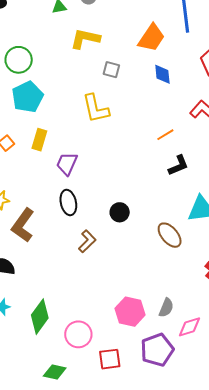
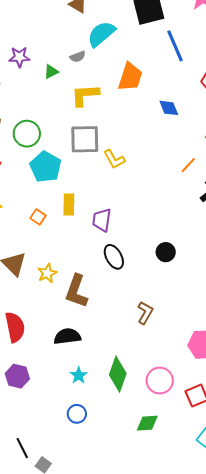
orange trapezoid: (151, 38) -> (130, 77), moved
gray square: (111, 70) -> (85, 139), moved, size x1.8
yellow L-shape: (96, 109) -> (114, 159), size x0.7
brown L-shape: (87, 241) -> (145, 313), moved

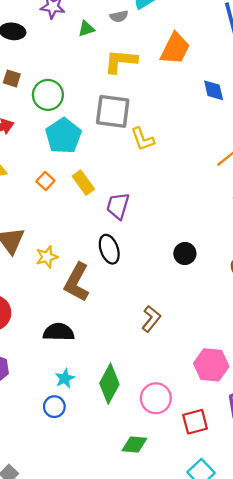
yellow rectangle: (69, 204) -> (83, 183), turned -45
orange square: (38, 217) -> (45, 181), moved
black ellipse: (114, 257) -> (109, 249), moved
blue circle: (77, 414) -> (54, 407), moved

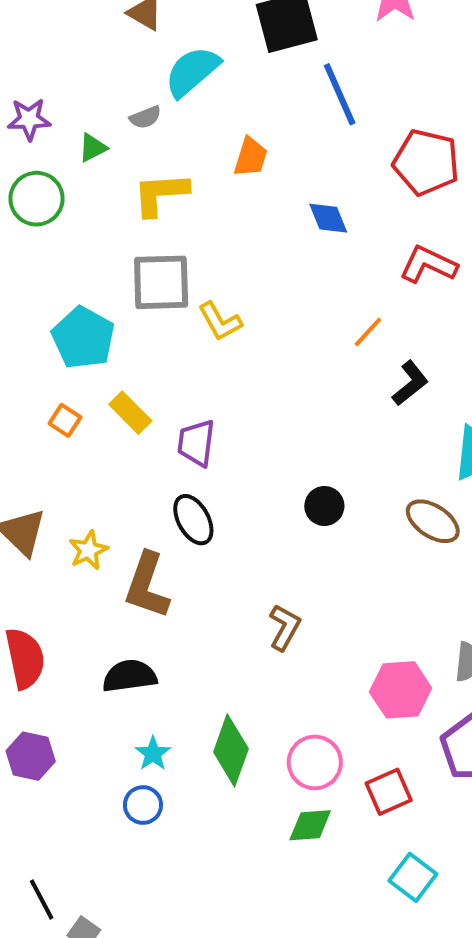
orange trapezoid: (175, 49) -> (251, 157), size x0.7
green circle: (48, 95) -> (36, 199), moved
green diamond: (134, 444) -> (310, 825), moved

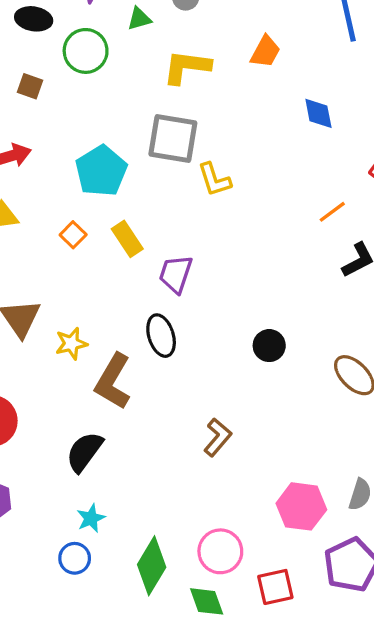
black semicircle: (130, 676) -> (84, 452), turned -57
green diamond: (231, 750) -> (152, 566), moved
green diamond: (310, 825) -> (207, 601), turned 63

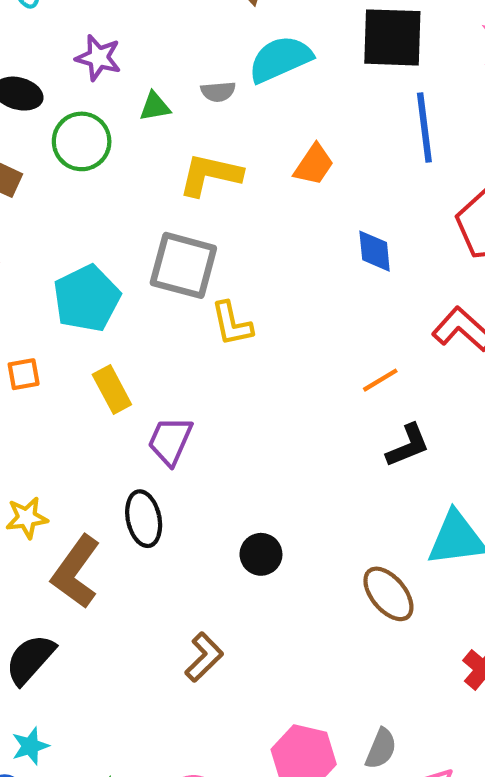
orange square: (73, 235) -> (24, 374), moved, turned 30
black circle: (269, 346) -> (261, 554), moved

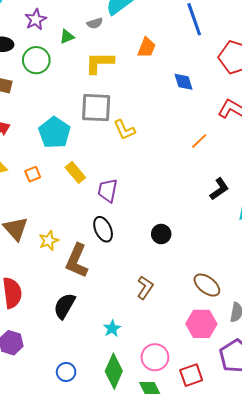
purple star: (98, 58) -> (36, 20), turned -30
black L-shape: (408, 446) -> (219, 189), moved
brown ellipse: (388, 594) -> (207, 285), moved
cyan star: (30, 746) -> (112, 328), moved

